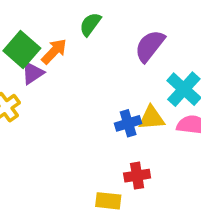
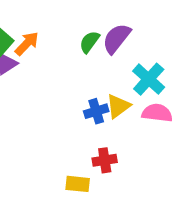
green semicircle: (90, 24) -> (89, 42), moved
yellow triangle: (151, 118) -> (118, 106), turned -32

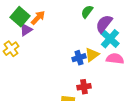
purple semicircle: (116, 38) -> (104, 24), moved
green semicircle: (89, 42) -> (87, 12), moved

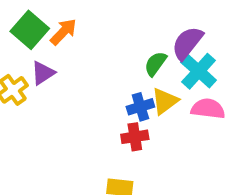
green semicircle: (87, 12) -> (155, 64), moved
purple triangle: (26, 30) -> (43, 73), moved
red cross: (84, 87) -> (135, 137), moved

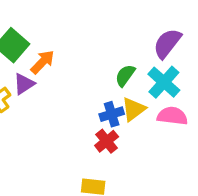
orange arrow: (64, 32) -> (43, 62), moved
purple semicircle: (187, 43) -> (167, 43), moved
red cross: (135, 137) -> (107, 141), turned -30

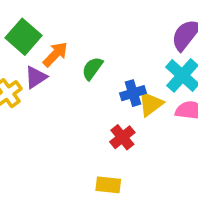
green semicircle: (125, 75) -> (92, 68), moved
blue cross: (112, 114) -> (133, 93), moved

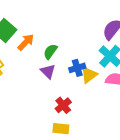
purple triangle: (36, 77) -> (48, 71), moved, turned -42
red cross: (122, 137) -> (63, 105), moved

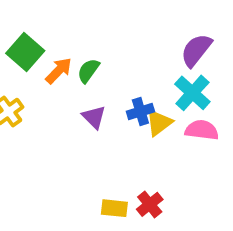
green semicircle: (50, 52) -> (88, 71), moved
red cross: (63, 105) -> (150, 204), moved

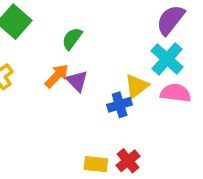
orange arrow: (59, 71) -> (57, 76), moved
blue cross: (140, 112) -> (120, 105), moved

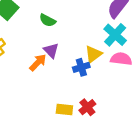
green semicircle: (72, 39) -> (48, 20), turned -98
orange arrow: (57, 76) -> (38, 63), moved

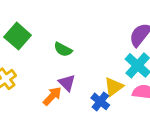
blue cross: (81, 67) -> (100, 101), turned -35

